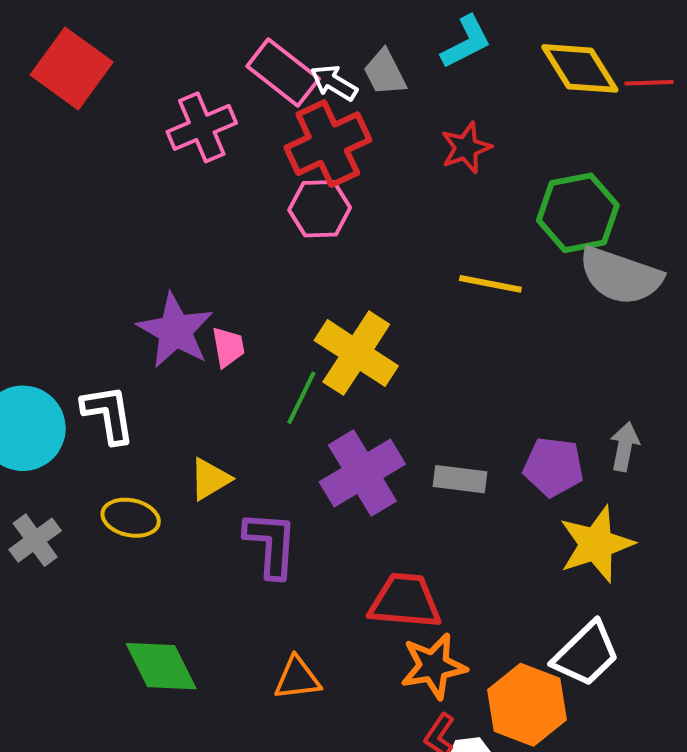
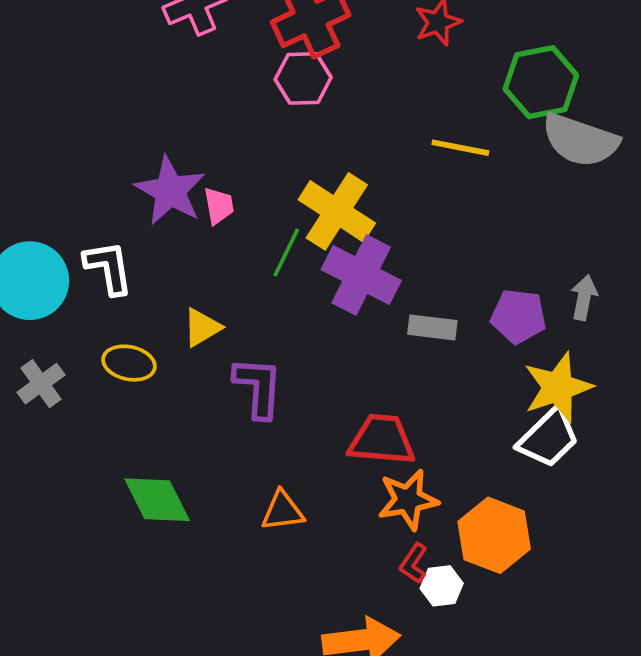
purple cross: (362, 473) -> (361, 275), moved, turned -32
white trapezoid: (586, 654) -> (548, 438), moved

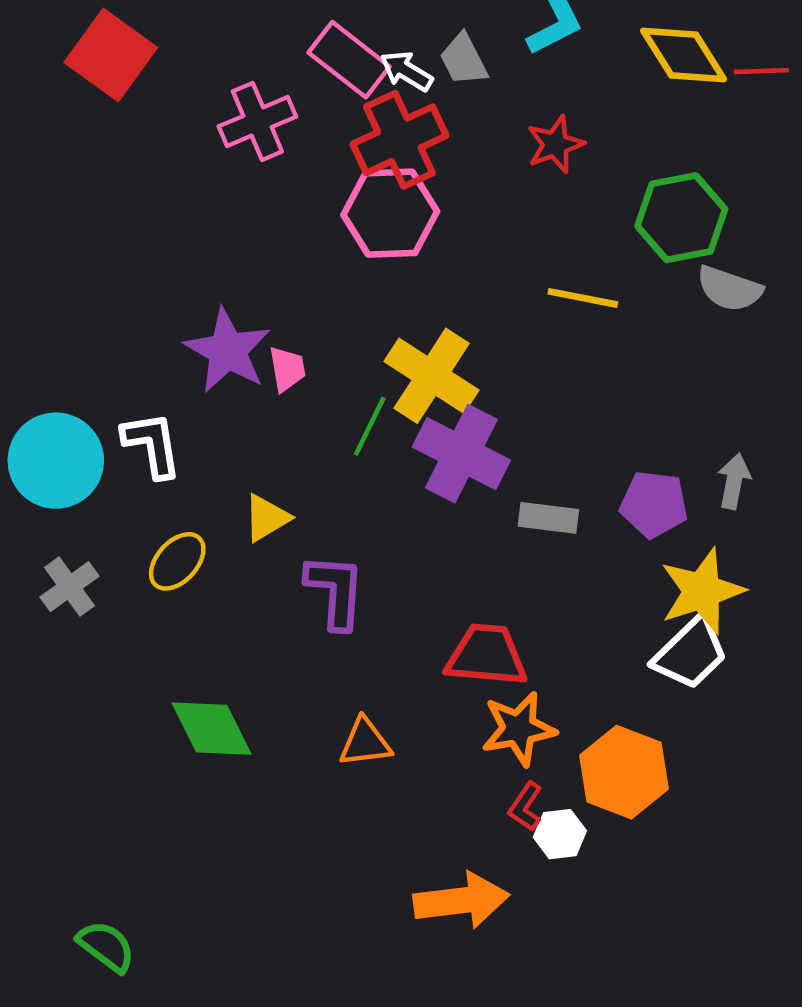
pink hexagon: (303, 78) -> (390, 213), size x1.4
gray semicircle: (580, 140) -> (729, 289), size x0.7
yellow ellipse: (129, 363) -> (177, 561), turned -60

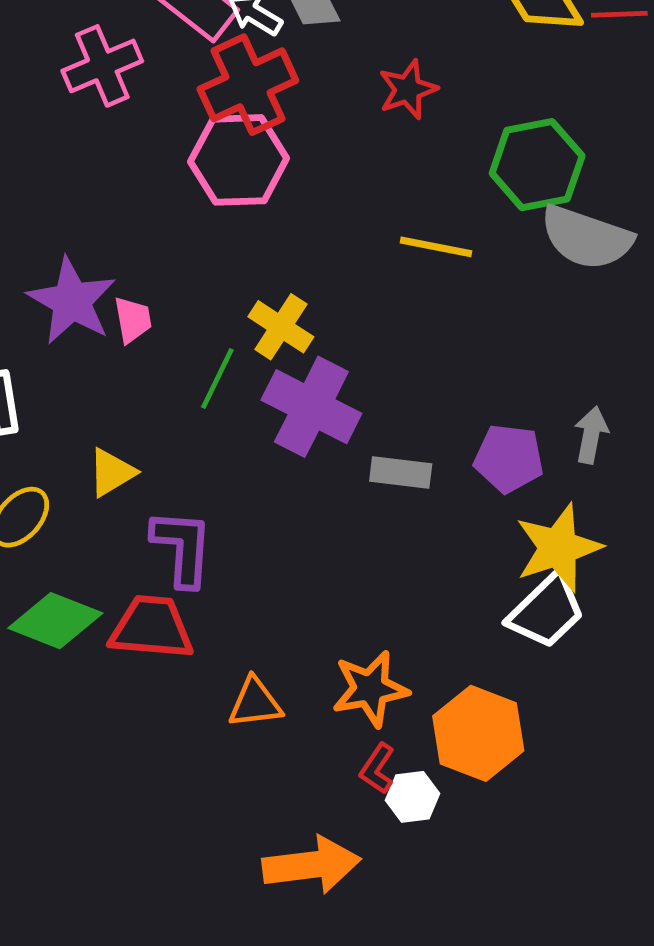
gray semicircle: (729, 289) -> (586, 237), size x1.4
yellow cross: (432, 376) -> (281, 327), size x0.7
red trapezoid: (487, 655) -> (152, 628), moved
green diamond: (212, 729) -> (55, 621), moved, turned -42
orange triangle: (365, 742) -> (255, 703), moved

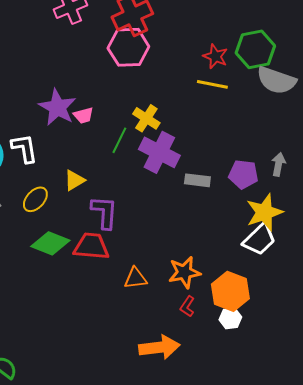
red star: (408, 89) -> (215, 56), moved, turned -30
pink trapezoid: (133, 320) -> (83, 115), turned 85
white hexagon: (412, 797) -> (230, 318), moved

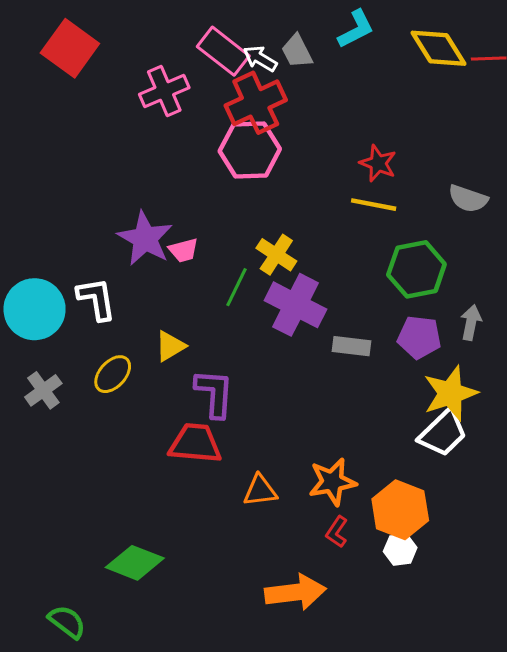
green hexagon: (255, 49) -> (416, 269), moved
gray semicircle: (276, 80) -> (468, 199), size x0.7
green diamond: (50, 243) -> (135, 563), moved

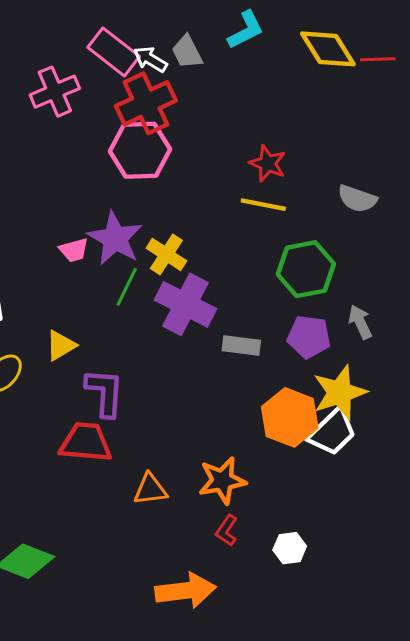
purple star: (145, 238) -> (115, 238), moved
gray arrow: (471, 323) -> (360, 322), turned -36
orange hexagon: (400, 510) -> (290, 417), moved

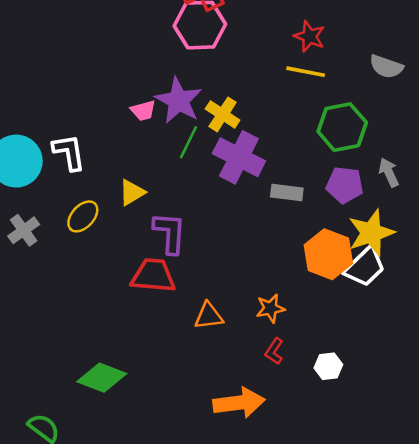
orange star: (222, 481) -> (270, 308), size x0.7

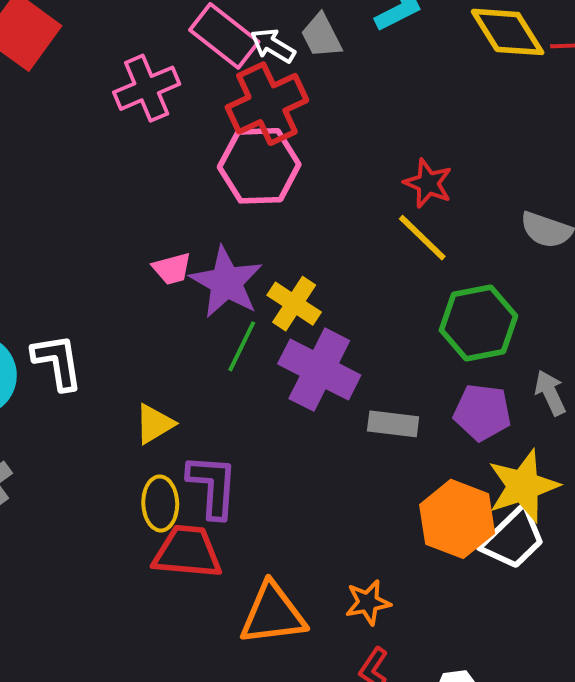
yellow line: (306, 72) -> (422, 238), turned 33
pink trapezoid: (143, 111) -> (172, 269), moved
yellow ellipse: (83, 216) -> (160, 503), moved, turned -44
orange triangle: (209, 316) -> (273, 614), size x1.5

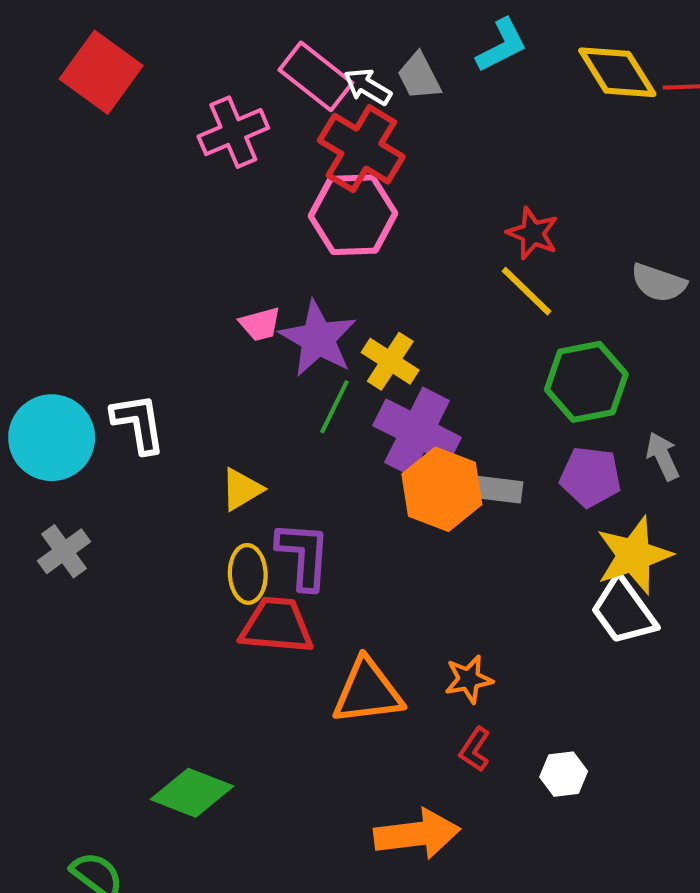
red cross: (267, 104) -> (361, 149), turned -34
orange hexagon: (457, 519) -> (442, 489), moved
white trapezoid: (513, 538) -> (623, 611), turned 98

